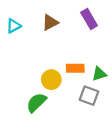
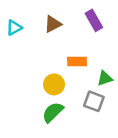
orange rectangle: (75, 68) -> (77, 61), moved
green semicircle: (36, 102) -> (53, 112), moved

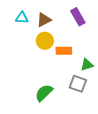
cyan triangle: (14, 28) -> (22, 18), moved, turned 32
yellow circle: (54, 84) -> (45, 41), moved

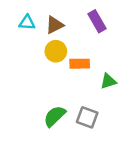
gray square: (78, 84) -> (87, 117), moved

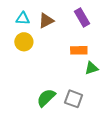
yellow circle: (56, 51) -> (24, 42), moved
orange rectangle: (80, 64) -> (79, 50), moved

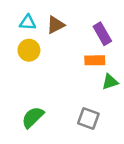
purple rectangle: (82, 18) -> (102, 34), moved
green semicircle: (46, 98) -> (33, 117), moved

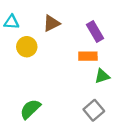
cyan triangle: (28, 22) -> (11, 22), moved
gray square: (88, 119) -> (94, 110), moved, turned 30

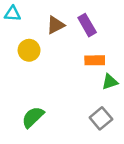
cyan triangle: (11, 22) -> (13, 14), moved
purple rectangle: (95, 31) -> (87, 25), moved

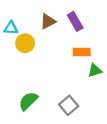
cyan triangle: (13, 14) -> (11, 28), moved
gray square: (101, 118) -> (69, 105), moved

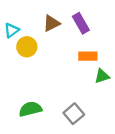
cyan triangle: (11, 28) -> (12, 30), turned -40
green semicircle: (28, 101) -> (30, 109), turned 30

